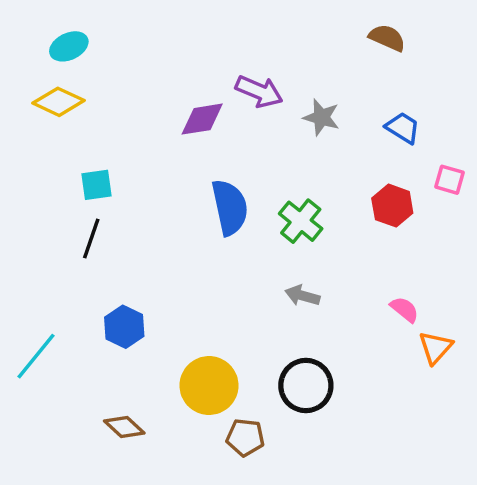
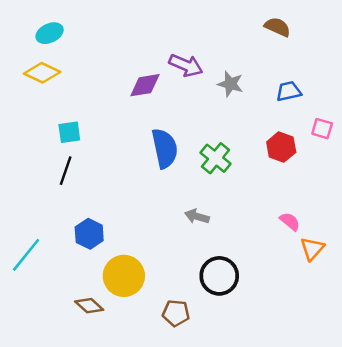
blue trapezoid: (403, 128) -> (289, 91), turned -45
gray arrow: (302, 296) -> (197, 216), moved
yellow circle: (209, 386) -> (124, 276), moved

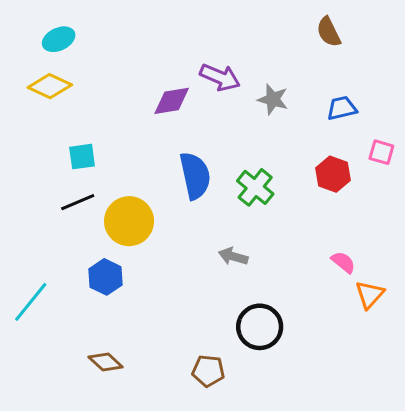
brown semicircle: (277, 27) -> (329, 32), turned -140
black line: (66, 171) -> (78, 202), turned 48
yellow circle: (124, 276) -> (129, 221), moved

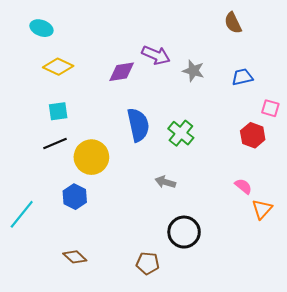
cyan ellipse: (59, 39) -> (41, 28), turned 45
yellow diamond: (50, 86) -> (58, 67), moved
red hexagon: (333, 174) -> (253, 135), moved

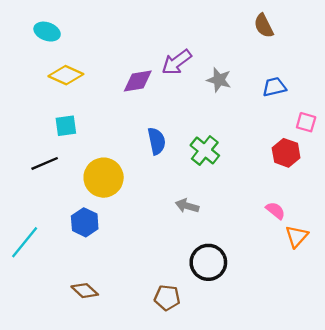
purple arrow: (156, 55) -> (177, 62), turned 120
blue semicircle: (138, 125) -> (157, 141), size x0.7
black line: (55, 144) -> (45, 163), moved

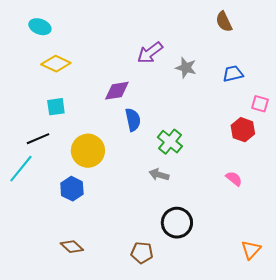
purple diamond: (138, 81) -> (117, 91), moved
green cross: (205, 150) -> (170, 142), moved
orange triangle: (297, 236) -> (251, 250), moved
cyan line: (25, 242) -> (21, 169), moved

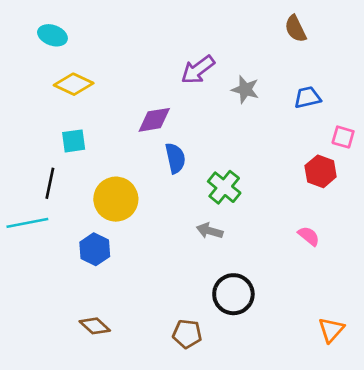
black line: (38, 139) -> (50, 183), turned -55
cyan line: (21, 169) -> (27, 223), turned 40

